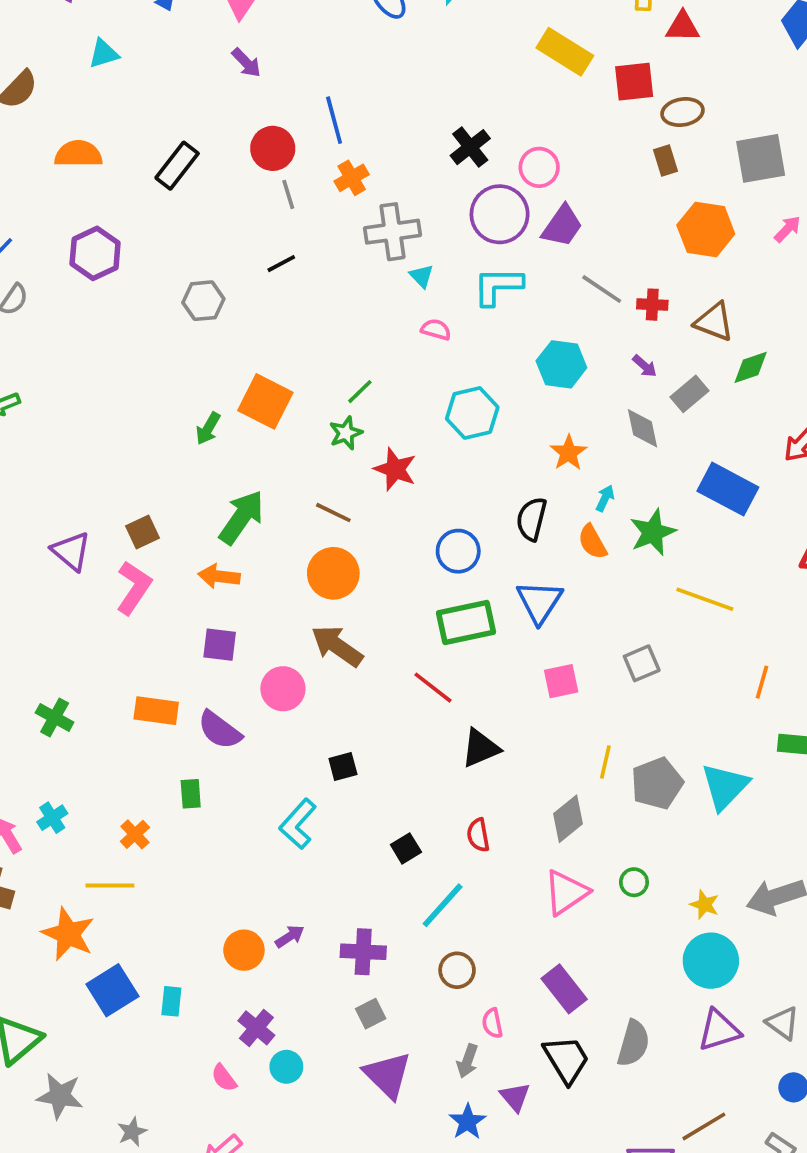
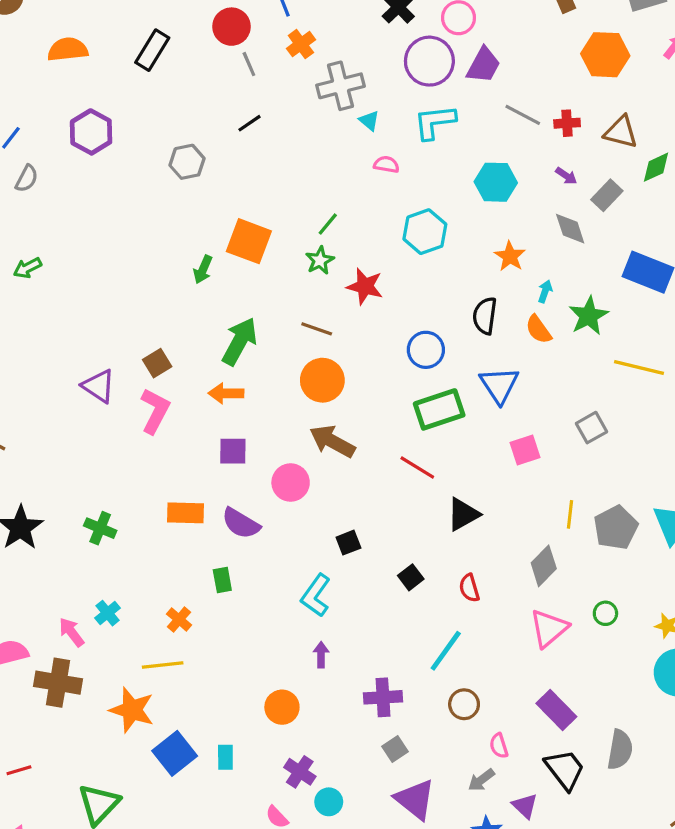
black square: (406, 848) -> (411, 577), moved
purple arrow: (290, 936) -> (321, 655), moved, turned -50
gray arrow: (467, 1061) -> (481, 780), turned 40

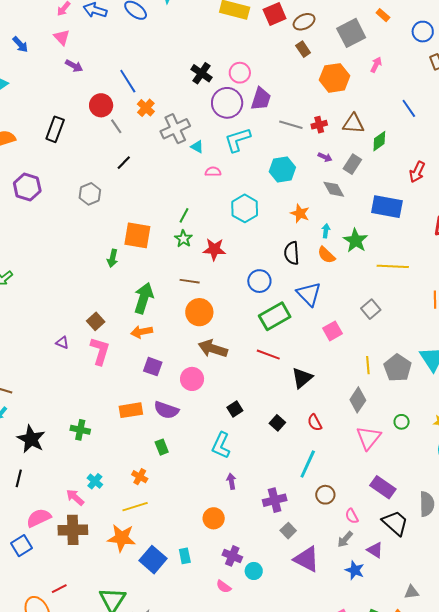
purple triangle: (99, 386) -> (62, 343), size x0.6
purple square: (233, 451) -> (153, 367), turned 30

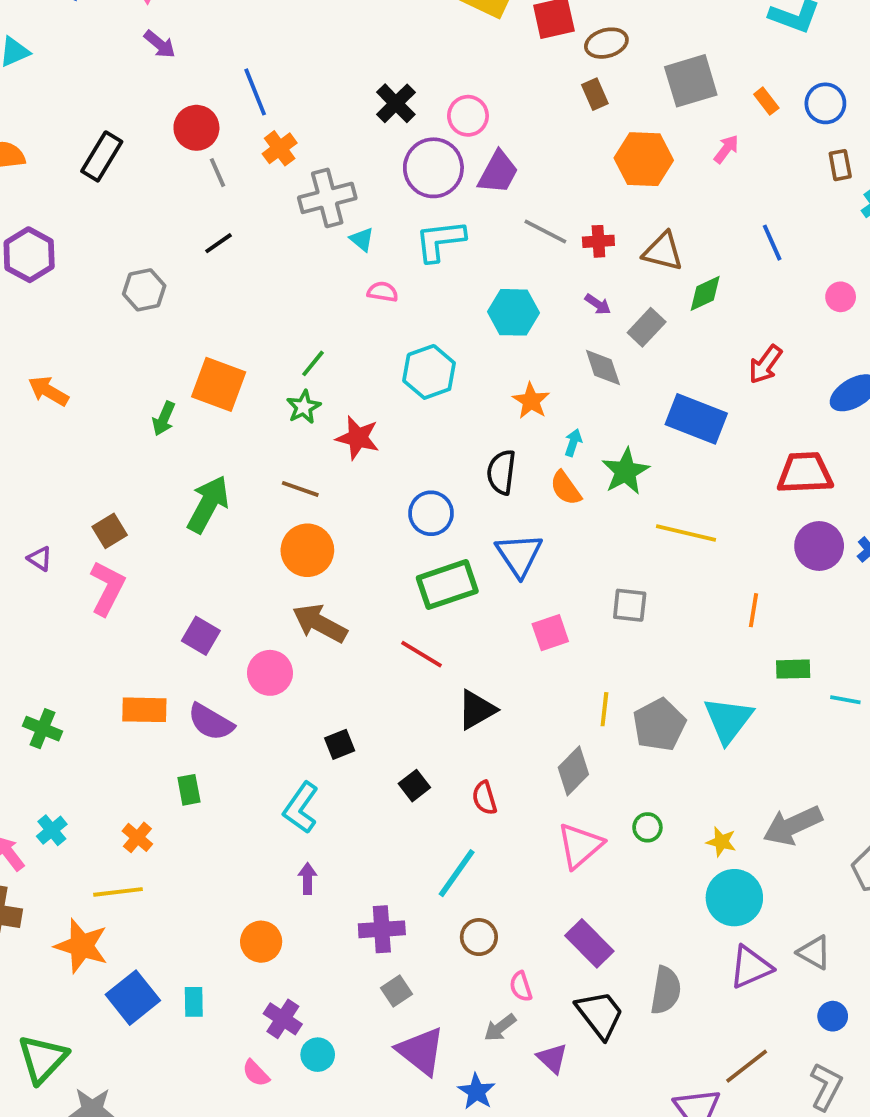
orange rectangle: (383, 15) -> (766, 101), moved
gray square: (371, 309) -> (630, 605), turned 36
orange arrow: (142, 332) -> (48, 391), moved, turned 30
blue star: (355, 570) -> (477, 1092), moved

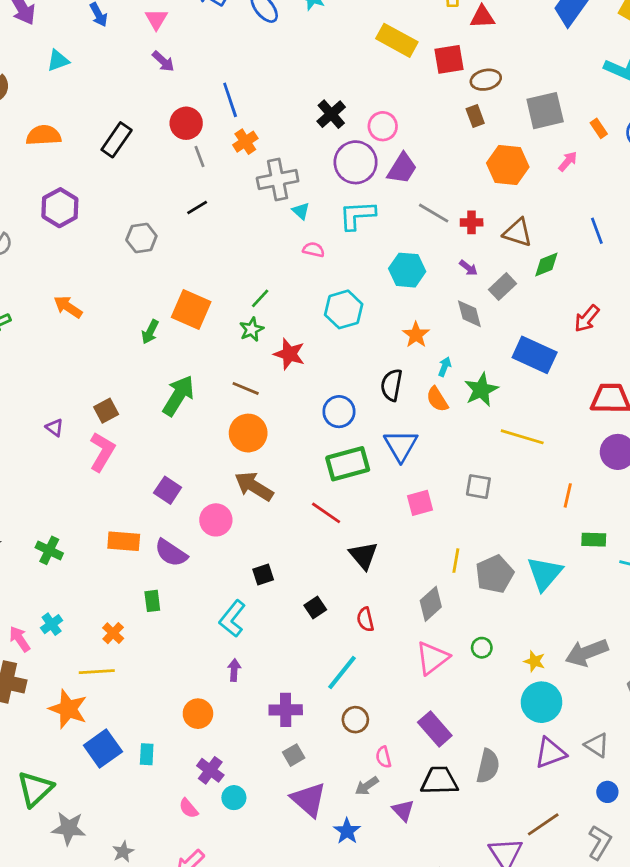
black triangle: (477, 710) -> (363, 555), turned -44
black trapezoid: (600, 1014) -> (439, 781), turned -57

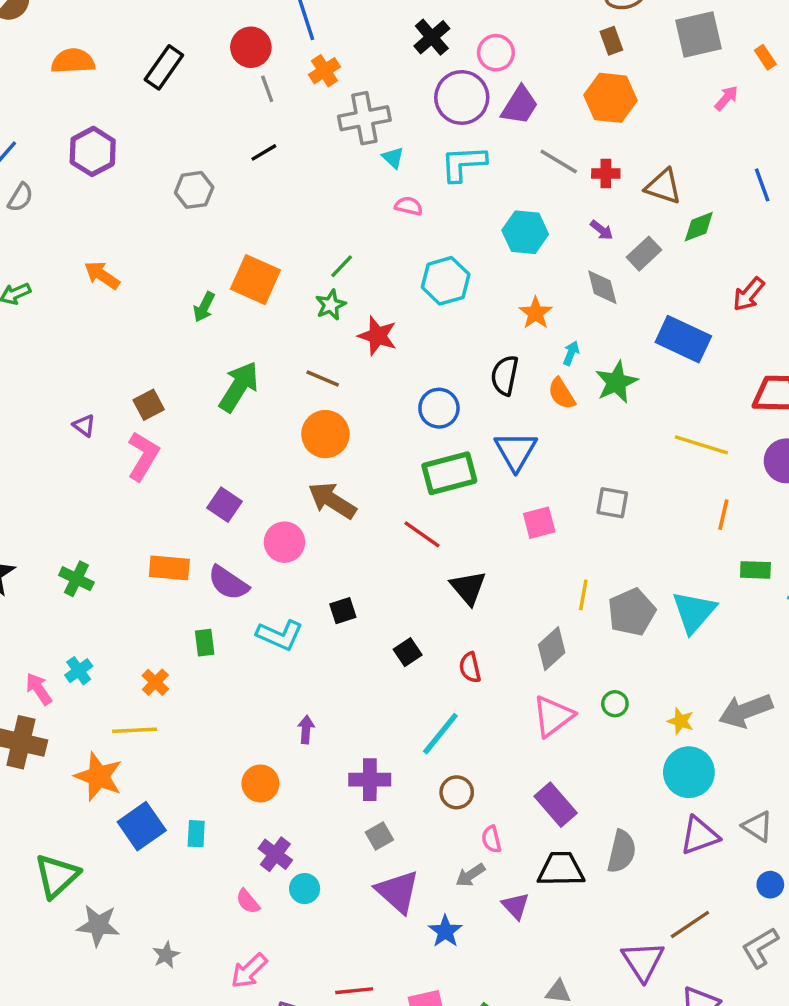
orange hexagon: (508, 165) -> (610, 98), moved
yellow line: (522, 437) -> (701, 445), moved
cyan L-shape: (232, 619) -> (280, 635), moved, turned -105
gray L-shape: (600, 842) -> (760, 948), turned -152

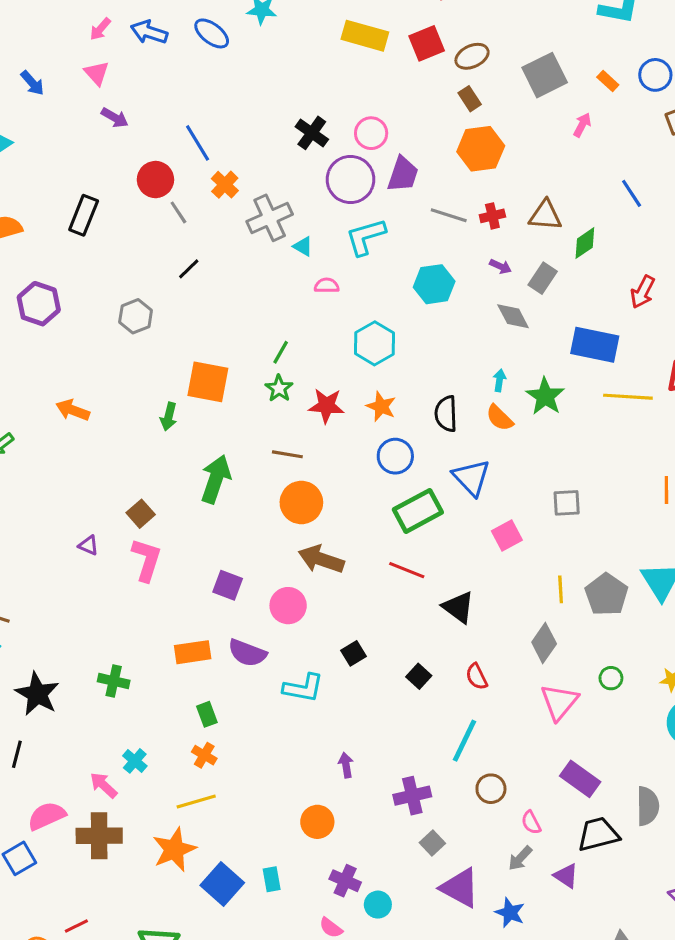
orange star: (536, 313) -> (381, 406), moved
yellow line: (701, 445) -> (628, 397), moved
green rectangle: (205, 643) -> (207, 714), moved
orange star: (99, 777) -> (174, 850), turned -30

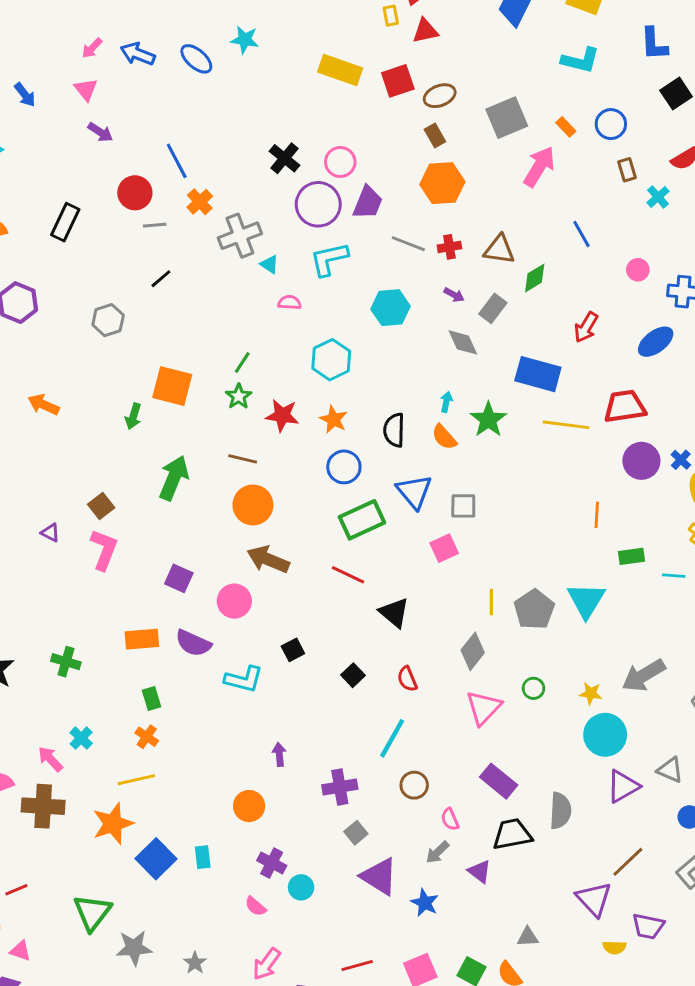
pink arrow: (582, 125) -> (539, 167), size x1.8
gray line: (178, 212) -> (155, 225), turned -65
gray square: (567, 503) -> (463, 506), moved

